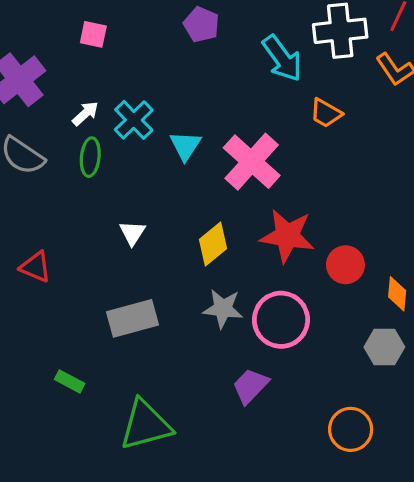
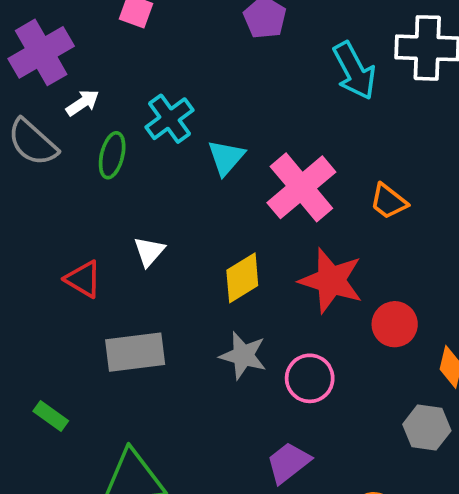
orange trapezoid: (326, 113) -> (389, 201), moved
white arrow: (85, 114) -> (83, 103), moved
red triangle: (36, 267) -> (83, 279), moved
pink circle: (281, 320) -> (310, 378), size x0.7
purple trapezoid: (250, 386) -> (288, 463), moved

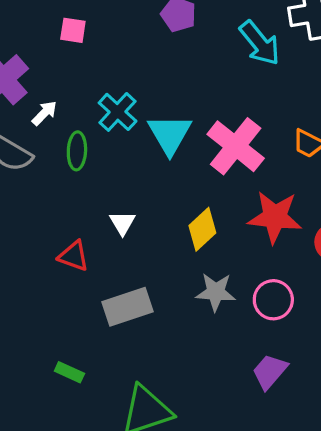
cyan triangle: (226, 158) -> (170, 134), size x1.4

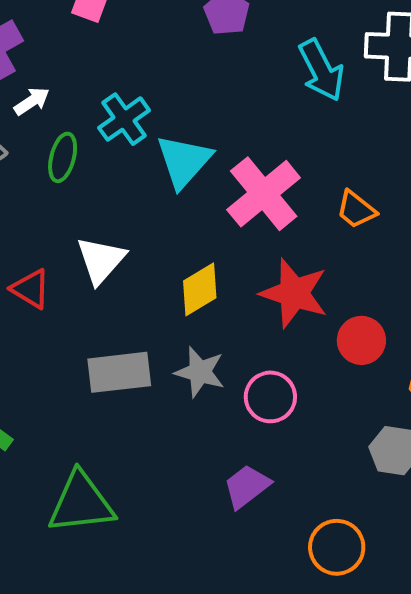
white triangle: (123, 223) -> (101, 260), size x1.5
gray rectangle: (128, 307) -> (119, 372), moved

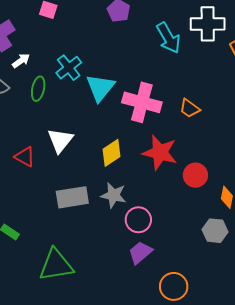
pink cross: (264, 194) -> (142, 102), turned -33
pink circle: (270, 397) -> (138, 220), moved
orange circle: (337, 547) -> (174, 286), moved

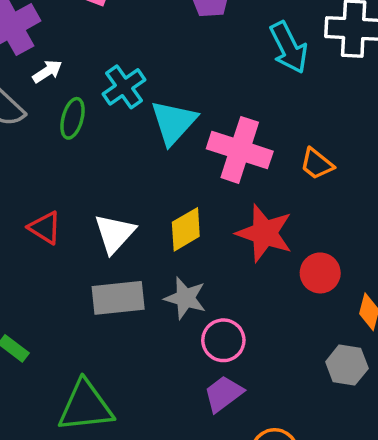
white triangle: (60, 140) -> (115, 234), moved

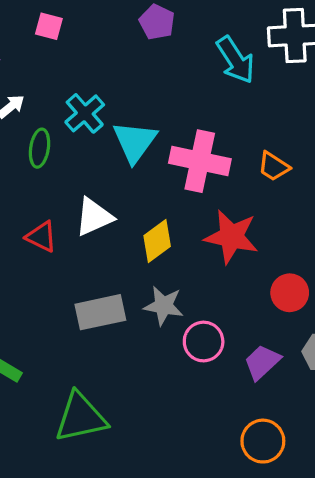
red triangle: (45, 228) -> (41, 237), moved
white triangle: (115, 234) -> (94, 217), moved, turned 30
red circle: (320, 273) -> (290, 293), moved
purple trapezoid: (224, 394) -> (262, 362), moved

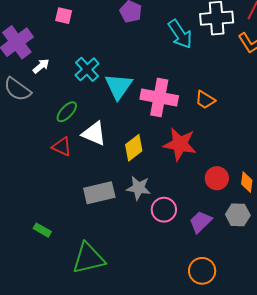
green ellipse: (40, 148) -> (67, 112), moved, turned 35
white triangle: (94, 217) -> (94, 134), turned 48

